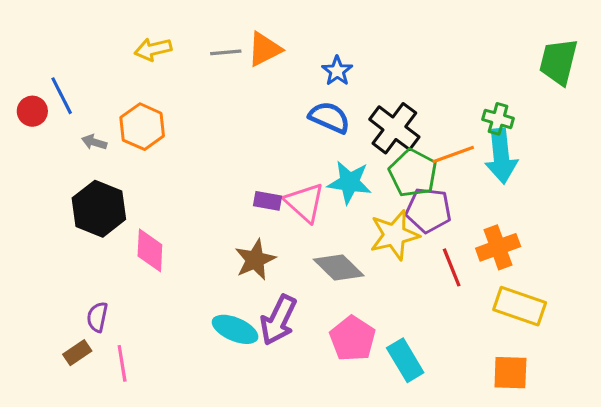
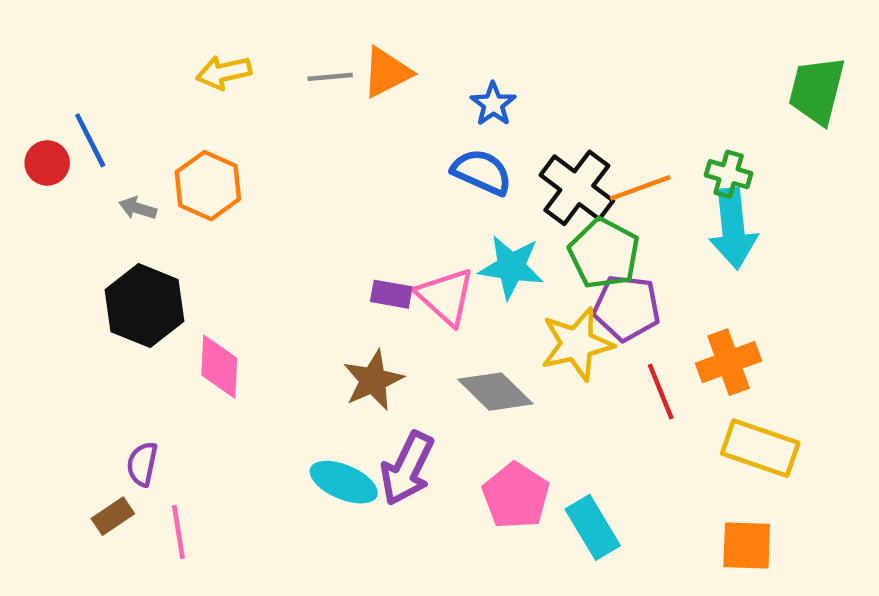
orange line: (453, 155) -> (640, 188), moved

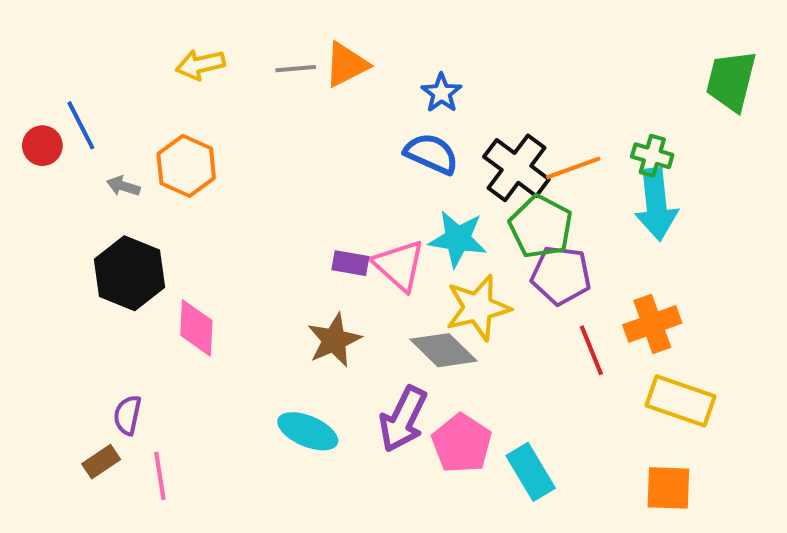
yellow star: (577, 344) -> (478, 308), moved
purple arrow: (407, 469) -> (403, 419), moved

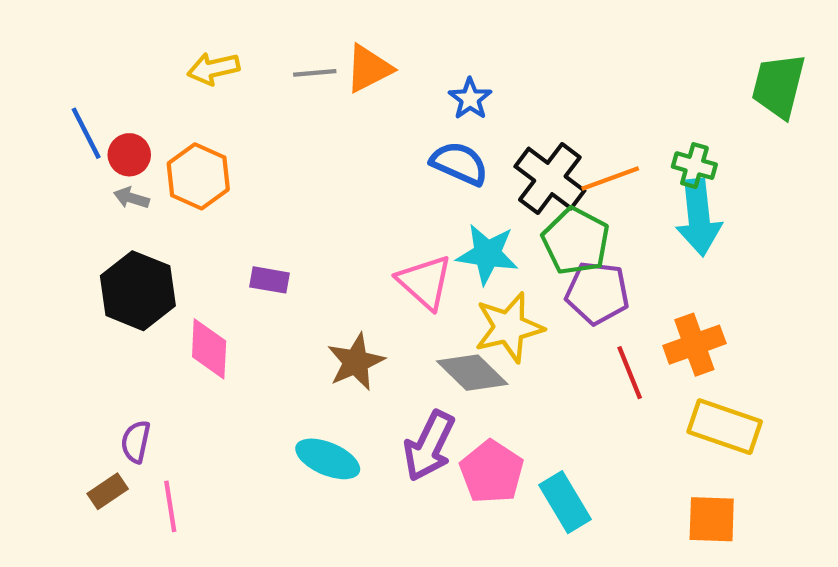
red circle: (42, 146) -> (129, 155), moved
purple rectangle: (350, 263) -> (269, 280), moved

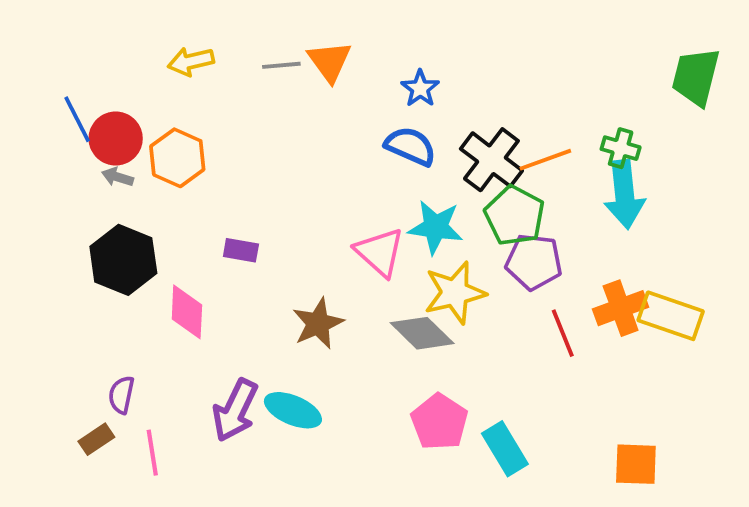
orange triangle: (369, 69) -> (330, 61), turned -39
red circle: (129, 155) -> (116, 139), size x1.4
yellow rectangle: (725, 427) -> (671, 316), moved
purple arrow: (429, 446) -> (235, 410), moved

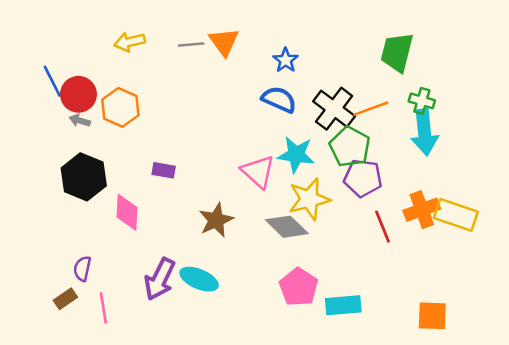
green trapezoid: (696, 77) -> (397, 52), moved
cyan rectangle: (505, 449) -> (343, 305), turned -64

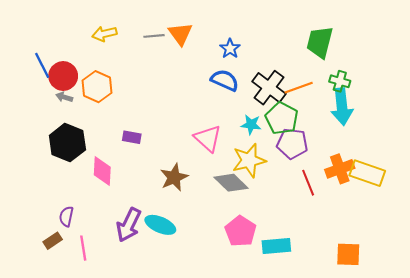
cyan star: (296, 155) -> (251, 125), moved, size x0.7

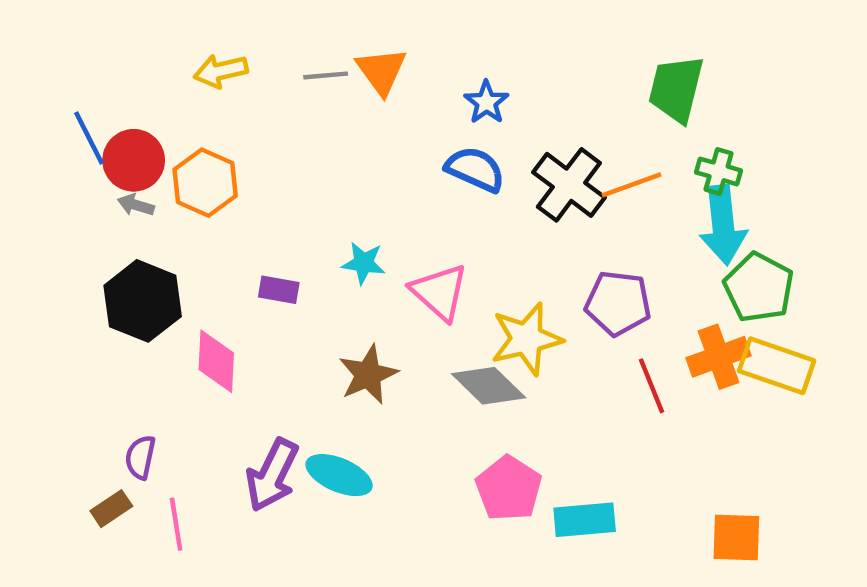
green pentagon: (282, 118) -> (759, 288), moved
cyan star: (251, 125) -> (364, 263), moved

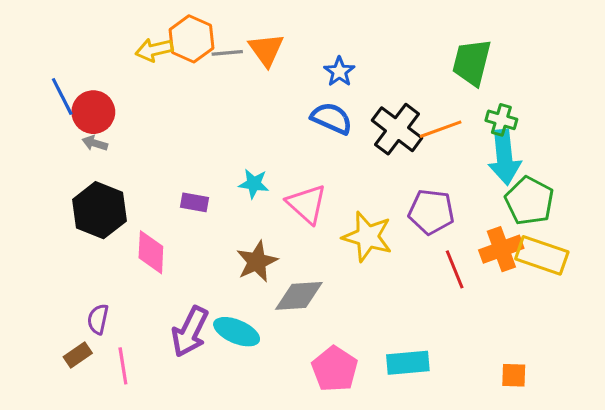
orange hexagon: (205, 183) -> (191, 39), moved
yellow star: (527, 339) -> (367, 237), turned 30
gray diamond: (489, 386) -> (299, 296), moved, turned -48
pink pentagon: (509, 488) -> (335, 369), moved
orange square: (736, 538) -> (514, 375), size x0.7

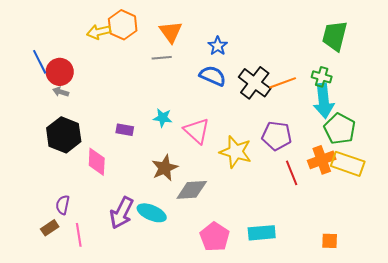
gray line: (227, 53) -> (162, 58), moved
green trapezoid: (472, 62) -> (335, 36), moved

